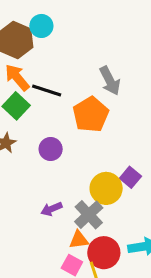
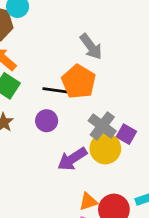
black line: (47, 91) -> (57, 90), moved
purple arrow: (51, 209) -> (72, 159), moved, size x1.5
gray cross: (89, 215) -> (102, 126), moved

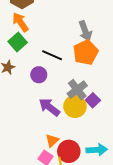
orange pentagon: (79, 82) -> (86, 52), moved
purple arrow: (72, 159) -> (49, 107), turned 55
orange triangle: (88, 202) -> (52, 141), turned -40

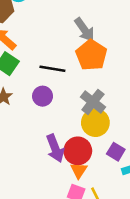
purple square: (93, 100) -> (116, 152), moved
purple arrow: (49, 107) -> (55, 148), moved, turned -135
red circle: (69, 151) -> (78, 151), moved

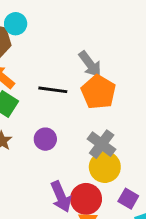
black line: (52, 69) -> (53, 90), moved

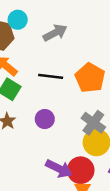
gray arrow: (90, 64) -> (55, 33), moved, turned -80
purple arrow: (61, 197) -> (59, 169), turned -40

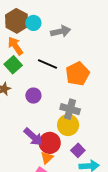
cyan circle: (18, 20) -> (33, 23), moved
gray cross: (93, 123) -> (70, 109), turned -36

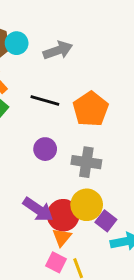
purple circle: (33, 96) -> (45, 149), moved
yellow circle: (68, 125) -> (87, 205), moved

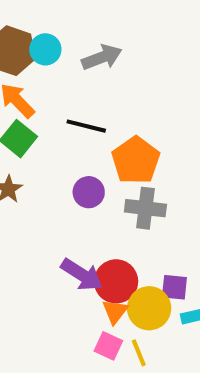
orange pentagon: (91, 109) -> (136, 160), moved
yellow circle: (87, 205) -> (149, 308), moved
purple square: (106, 221) -> (174, 287), turned -30

